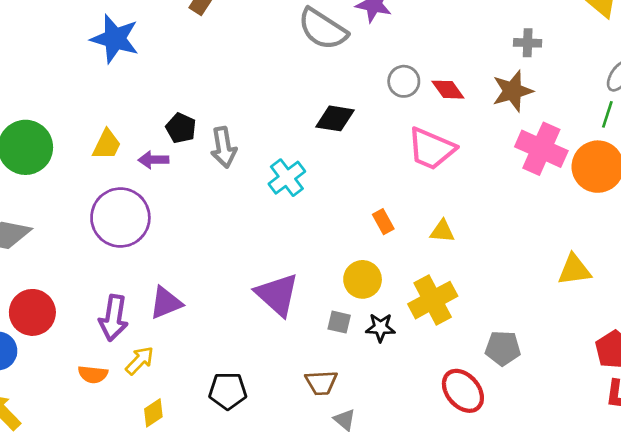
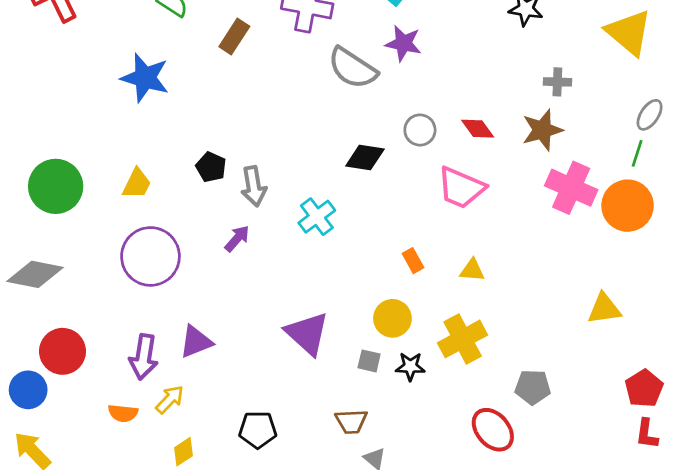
gray circle: (404, 81) -> (420, 130), moved
purple arrow: (153, 160) -> (237, 239), moved, turned 132

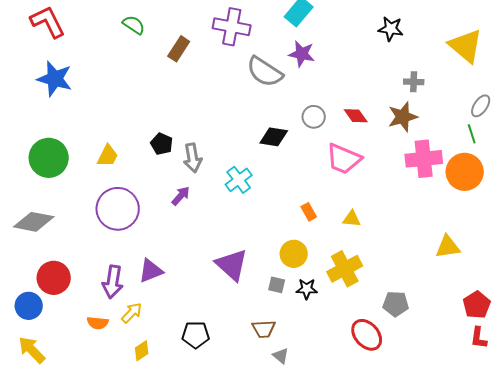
blue star: (145, 78) -> (55, 79), moved
green line: (637, 153) -> (472, 134), turned -36
pink cross: (571, 188) -> (424, 159), turned -30

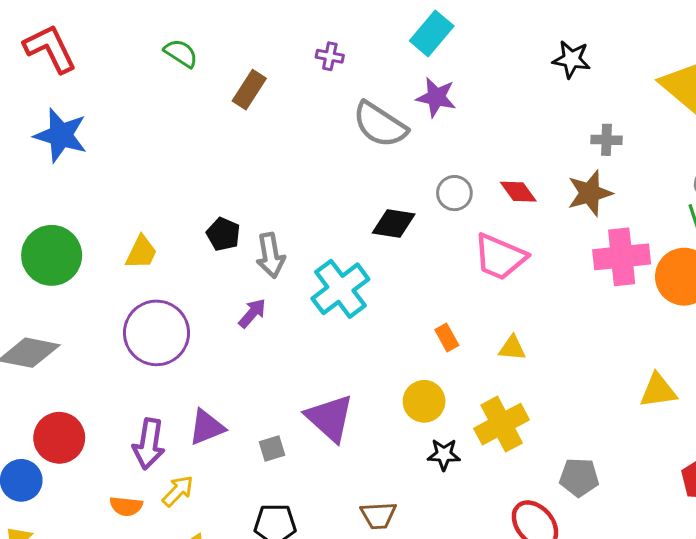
purple cross: (232, 27) -> (330, 56), size x0.5
cyan cross: (239, 180) -> (340, 289), size x1.4
gray square: (277, 285) -> (272, 448), moved, turned -30

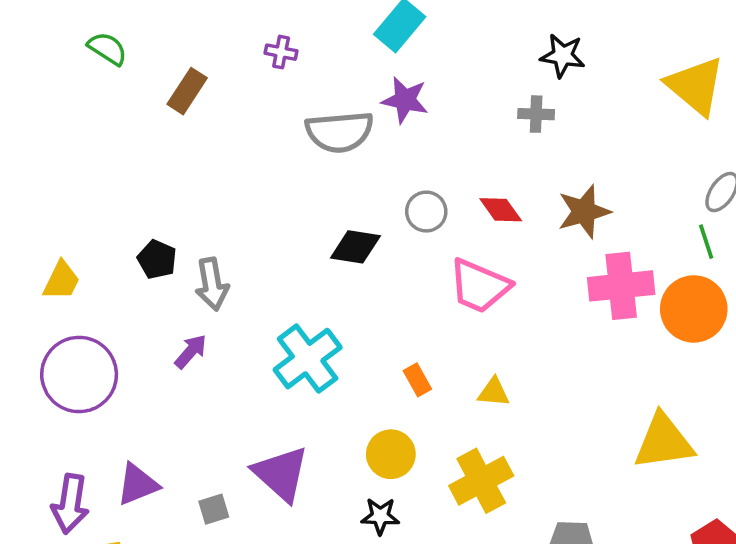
gray semicircle: (380, 125) -> (339, 132), turned -38
gray cross: (606, 140) -> (536, 114), moved
cyan cross: (340, 289) -> (308, 359), moved
yellow triangle: (658, 391) -> (664, 442), size x1.4
black star: (444, 455) -> (380, 516), moved

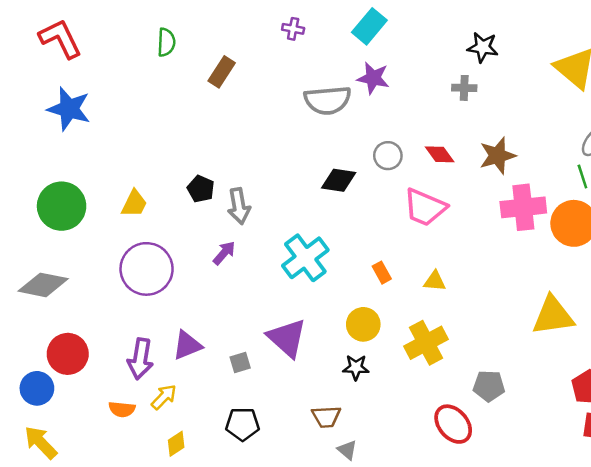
green semicircle: (107, 49) -> (166, 42), turned 60
purple cross: (281, 52) -> (293, 29), moved

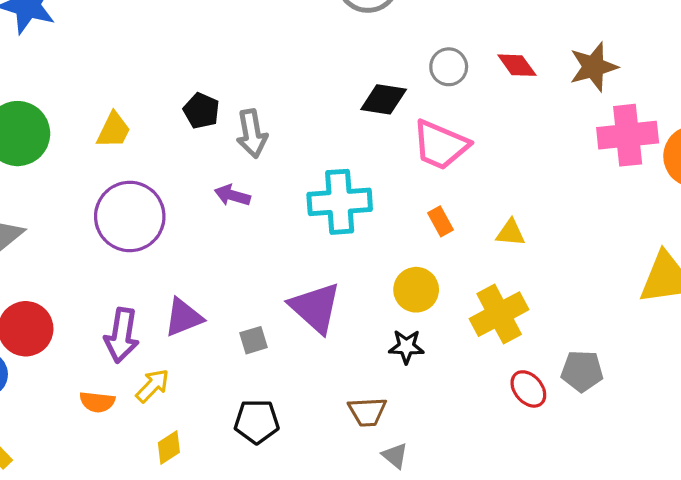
pink trapezoid: (425, 207) -> (441, 145), moved
purple arrow: (224, 253) -> (232, 195), turned -115
cyan cross: (305, 258) -> (340, 202), turned 33
red ellipse: (453, 424) -> (528, 389), moved, size x0.7

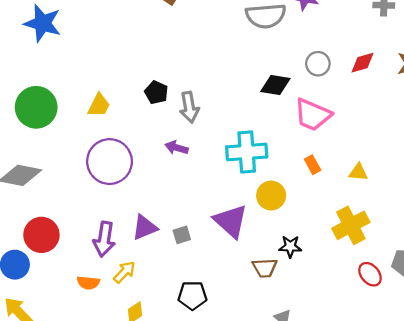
red diamond: (517, 65) -> (363, 63), turned -70
yellow circle: (416, 290) -> (271, 196), moved
gray square: (253, 340) -> (182, 235), moved
brown trapezoid: (367, 412) -> (265, 268), moved

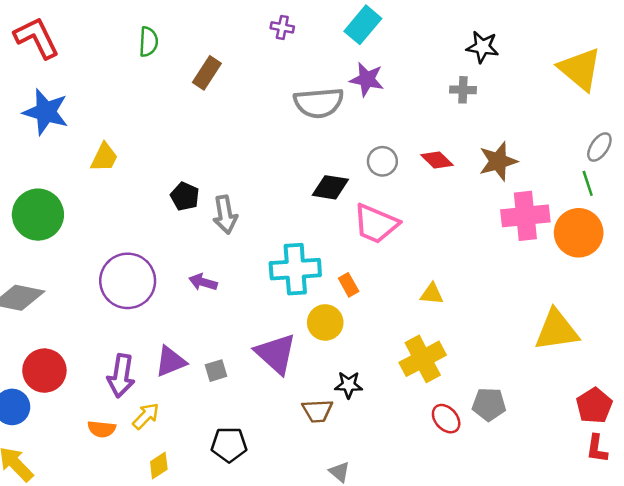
red diamond: (363, 63) -> (437, 160), turned 60
yellow trapezoid: (99, 105) -> (104, 157), moved
purple arrow: (176, 148) -> (203, 282), moved
orange rectangle: (313, 165) -> (349, 285), moved

